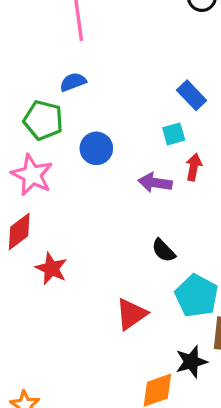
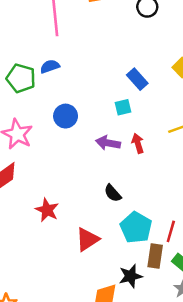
green pentagon: (43, 120) -> (21, 78), moved
red arrow: (194, 167) -> (138, 143), moved, turned -30
red star: (51, 268) -> (47, 210), moved

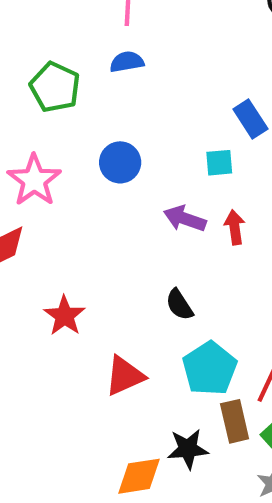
blue semicircle: (50, 66) -> (127, 62), moved
brown rectangle: (155, 256) -> (235, 421), turned -30

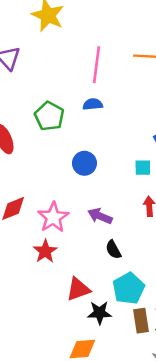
pink star: (34, 180) -> (53, 217), moved
purple arrow: (185, 219) -> (100, 216), moved
black star: (188, 449) -> (99, 313), moved

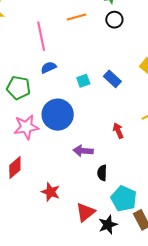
blue circle: (84, 163) -> (58, 115), size x1.6
cyan square: (143, 168) -> (83, 81), moved
pink star: (53, 217) -> (26, 127), moved, turned -30
black semicircle: (113, 250) -> (102, 173), turned 49

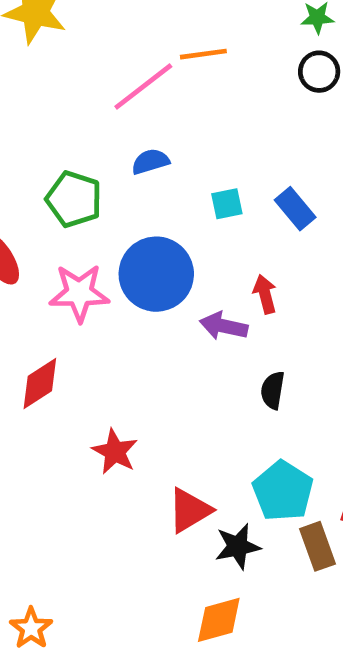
orange line: (76, 17) -> (203, 54), moved
pink line: (41, 36) -> (143, 87), turned 56
red arrow: (118, 131) -> (265, 294), moved
purple arrow: (83, 151) -> (224, 326), moved
black semicircle: (102, 173) -> (273, 390), moved

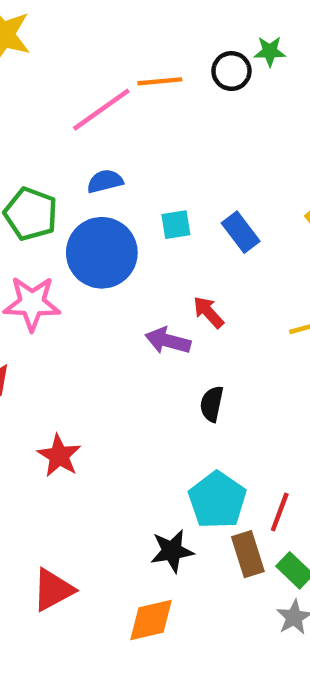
black circle: (319, 72) -> (231, 71), moved
blue circle: (156, 274) -> (102, 253), moved
red arrow: (265, 294) -> (208, 312), turned -30
red triangle: (190, 510) -> (53, 590), moved

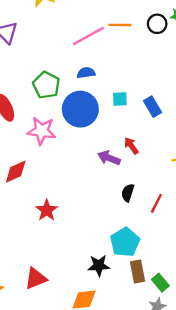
red line: (280, 512) -> (156, 203), moved

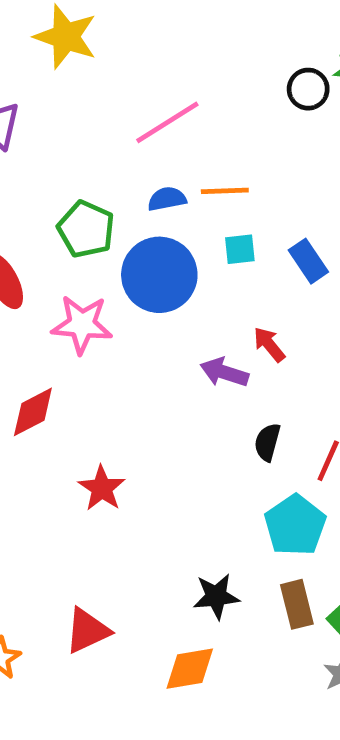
orange line: (120, 25) -> (225, 191), moved
cyan pentagon: (125, 242) -> (295, 525), moved

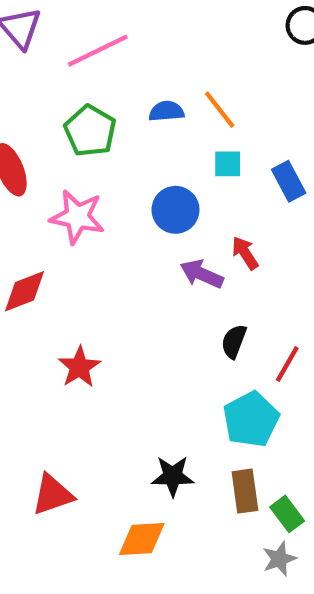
pink line: (167, 122) -> (98, 51), moved
orange line: (225, 191) -> (220, 110), turned 48
blue circle: (159, 275) -> (175, 210), moved, size x0.7

